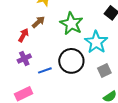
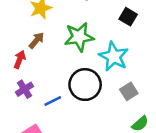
green star: (71, 24) -> (79, 37), turned -30

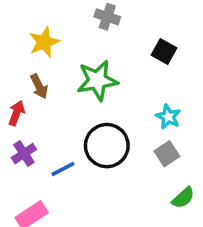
brown arrow: (37, 40) -> (39, 86), turned 114
cyan star: (114, 56) -> (168, 117), moved, size x0.6

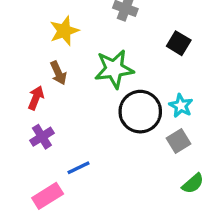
black circle: (107, 146) -> (140, 112), moved
blue line: (63, 169) -> (78, 168), moved

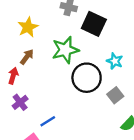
black square: (179, 43) -> (94, 24), moved, size x1.5
brown arrow: (58, 73) -> (27, 57), turned -112
cyan star: (181, 106) -> (115, 61), moved

